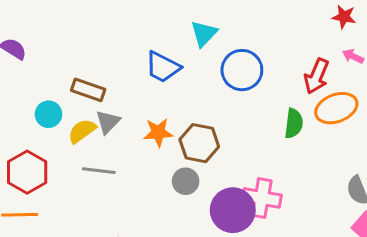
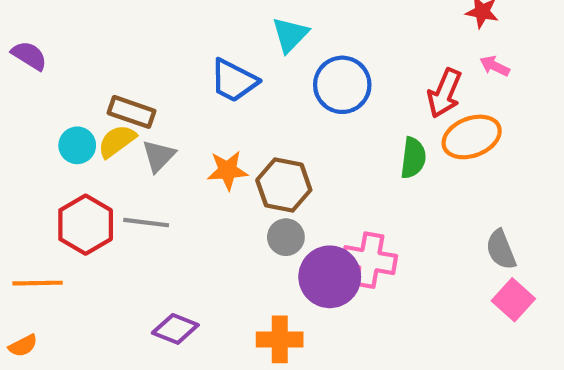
yellow semicircle: (82, 131) -> (117, 141), moved
red hexagon: (27, 172) -> (86, 225), moved
gray circle: (186, 181) -> (286, 237), moved

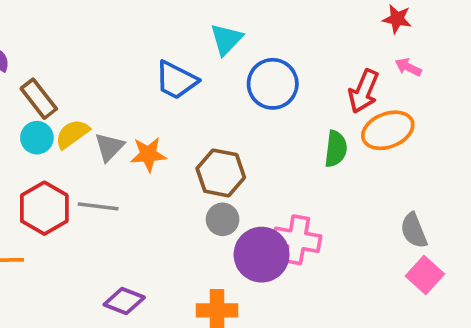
brown rectangle: (131, 112) -> (39, 99), moved, turned 33
orange star: (227, 170) -> (148, 154), moved

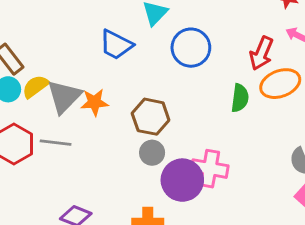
gray triangle: (109, 147) -> (64, 97), size x1.5

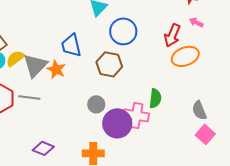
blue trapezoid: (116, 45) -> (71, 45), moved, turned 50
green semicircle: (240, 98) -> (155, 98), moved
orange star: (94, 102) -> (56, 69), turned 30
brown hexagon: (151, 117) -> (109, 64), moved

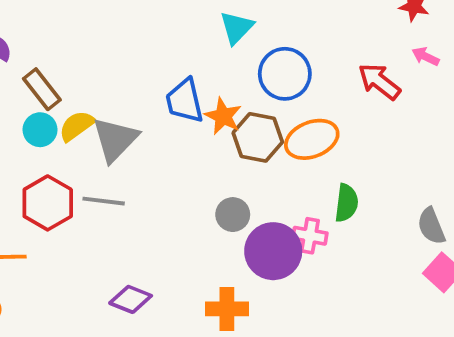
red arrow: (172, 35) -> (379, 82), turned 105
orange ellipse: (185, 56) -> (312, 139), moved
orange star: (56, 69) -> (223, 116), moved
pink cross: (136, 115) -> (310, 236), size x0.7

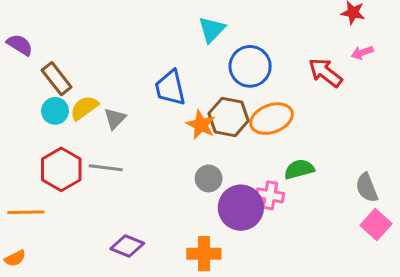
pink arrow: (426, 56) -> (362, 53), turned -45
orange star: (223, 116) -> (201, 125), moved
gray triangle: (115, 139) -> (115, 119), size x0.6
green semicircle: (346, 203) -> (299, 169), turned -112

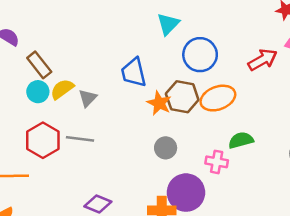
red arrow: (325, 73) -> (263, 60), turned 112
purple circle: (241, 208) -> (186, 193), moved

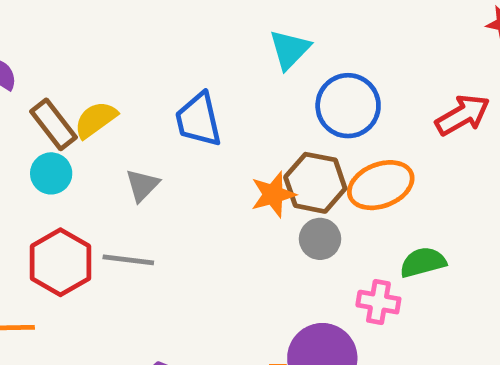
blue trapezoid: (134, 73) -> (198, 120), moved
yellow semicircle: (62, 89) -> (96, 120), moved
orange star: (159, 103) -> (273, 194), turned 30
gray circle: (166, 148) -> (320, 239), moved

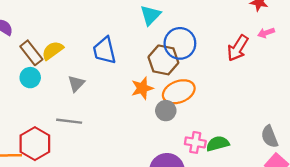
red arrow: (463, 115) -> (238, 48), turned 152
brown hexagon: (315, 183) -> (163, 60), moved
orange ellipse: (381, 185) -> (179, 92), moved
red hexagon: (60, 262) -> (35, 144), moved
green semicircle: (423, 262) -> (218, 144), moved

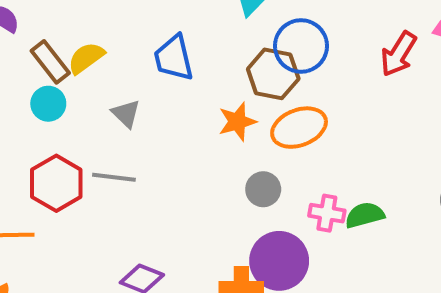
gray triangle: (76, 83) -> (126, 114), turned -30
gray circle: (166, 111) -> (263, 189), moved
red hexagon: (35, 144) -> (56, 183), moved

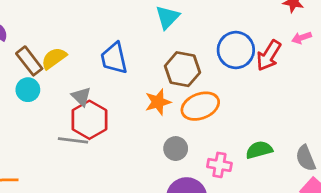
blue circle: (301, 46) -> (236, 50), moved
red hexagon: (56, 183) -> (89, 120), moved
green semicircle: (365, 215) -> (259, 150), moved

